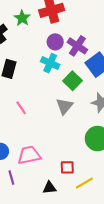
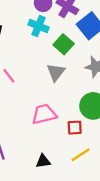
pink trapezoid: (29, 155) -> (44, 114), moved
red square: (67, 167) -> (75, 128), moved

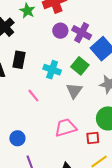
cyan cross: (39, 26) -> (52, 70), moved

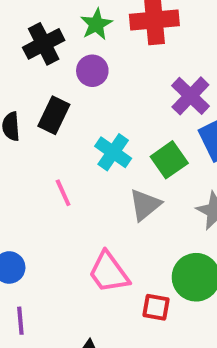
purple circle: (60, 31) -> (92, 71), moved
pink trapezoid: (66, 128) -> (109, 272), turned -125

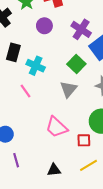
purple circle: (92, 71) -> (44, 26), moved
cyan cross: (113, 152) -> (36, 66), moved

